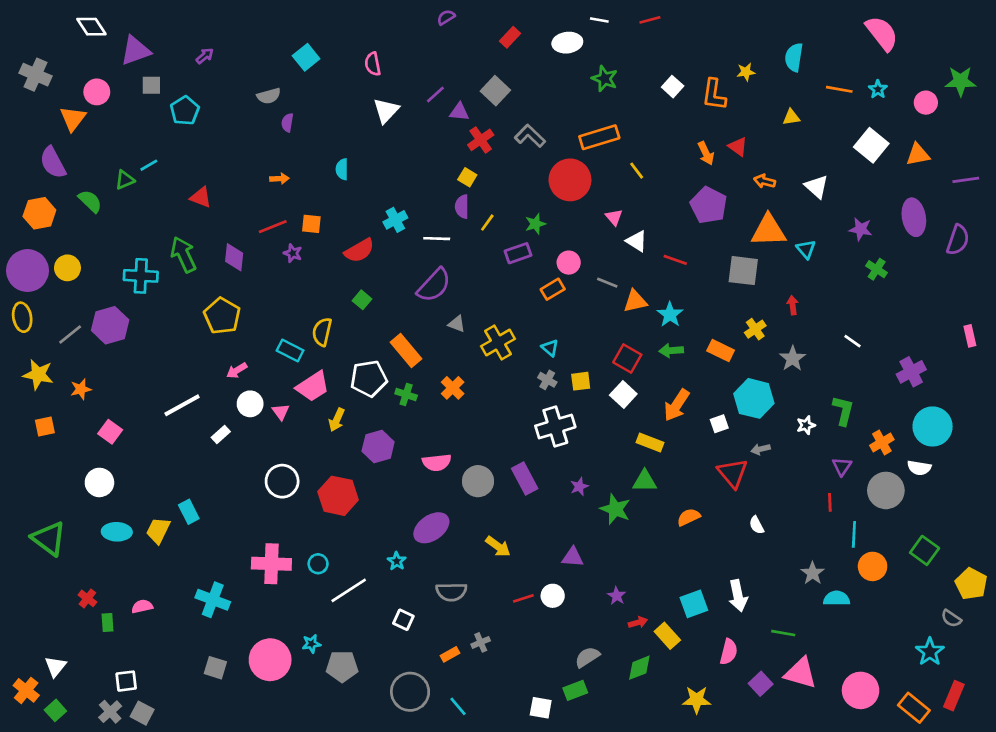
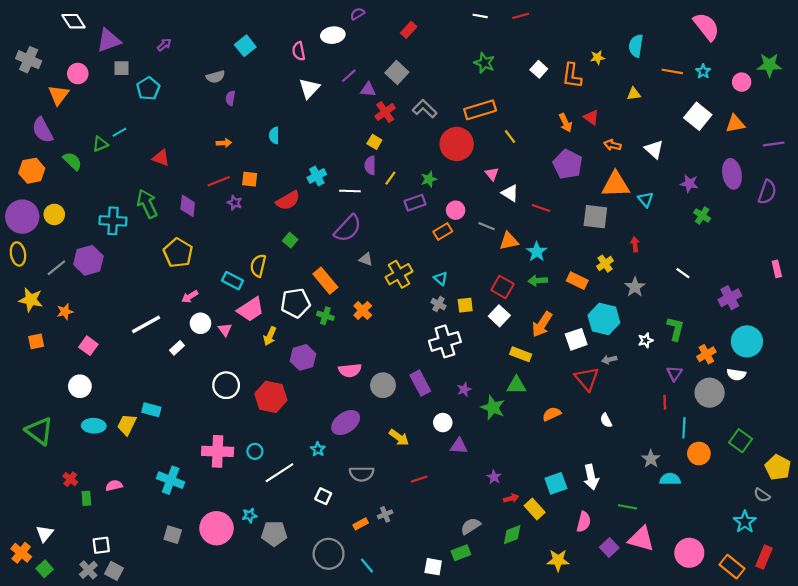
white ellipse: (567, 43) -> (333, 35), moved
white square: (719, 424) -> (576, 339), size x1.5
cyan rectangle: (189, 512) -> (151, 410), turned -48
white circle: (553, 596) -> (443, 423), moved

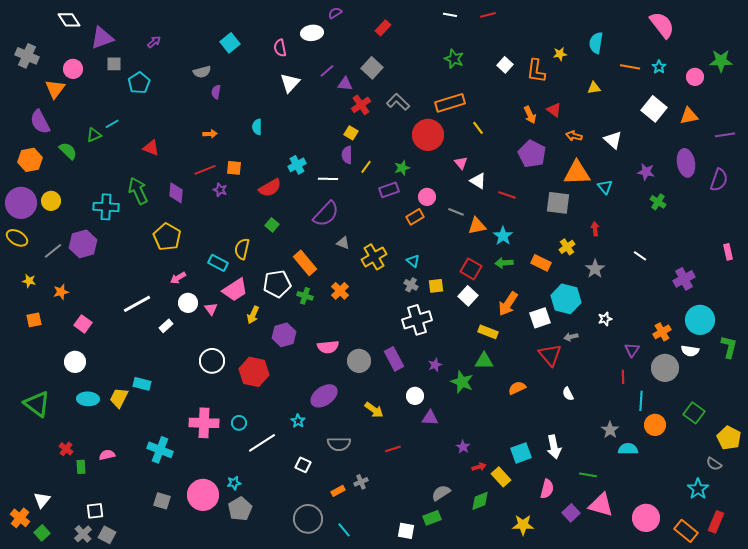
yellow ellipse: (18, 254) -> (17, 238), turned -50
yellow star: (31, 300) -> (29, 281), size x0.6
green L-shape: (675, 329) -> (729, 347), moved
gray pentagon: (274, 534) -> (240, 509), moved, turned -30

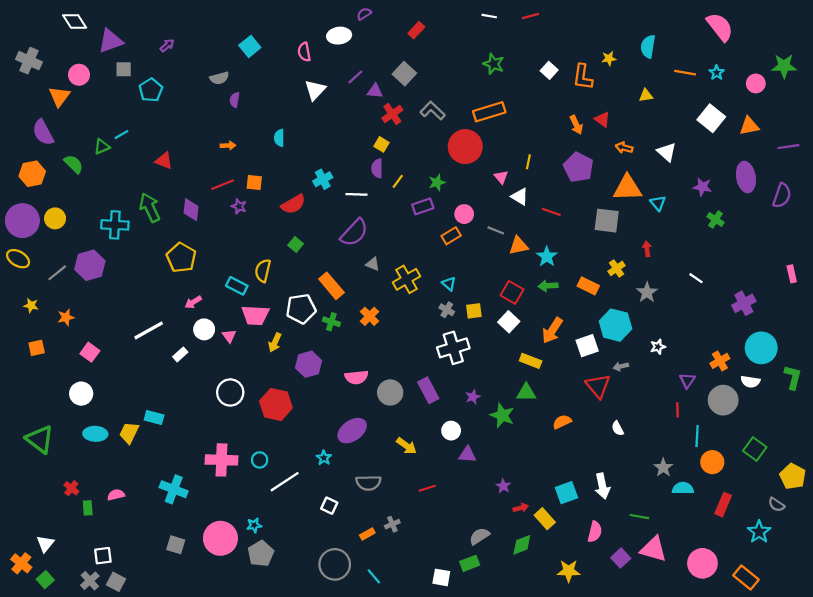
yellow line: (478, 128) -> (528, 162), moved, turned 48
pink trapezoid: (235, 290) -> (255, 315), turned 36
red rectangle: (716, 522) -> (723, 505), moved

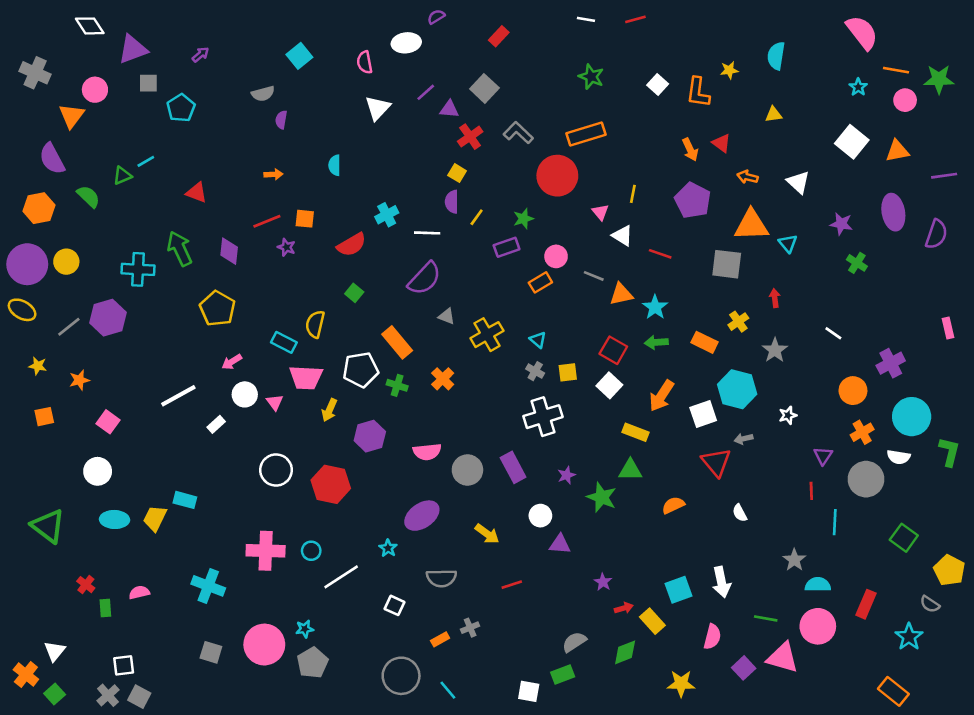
orange line: (685, 73) -> (896, 70), moved
orange circle: (712, 462) -> (853, 391), moved
pink circle: (702, 563) -> (818, 626), moved

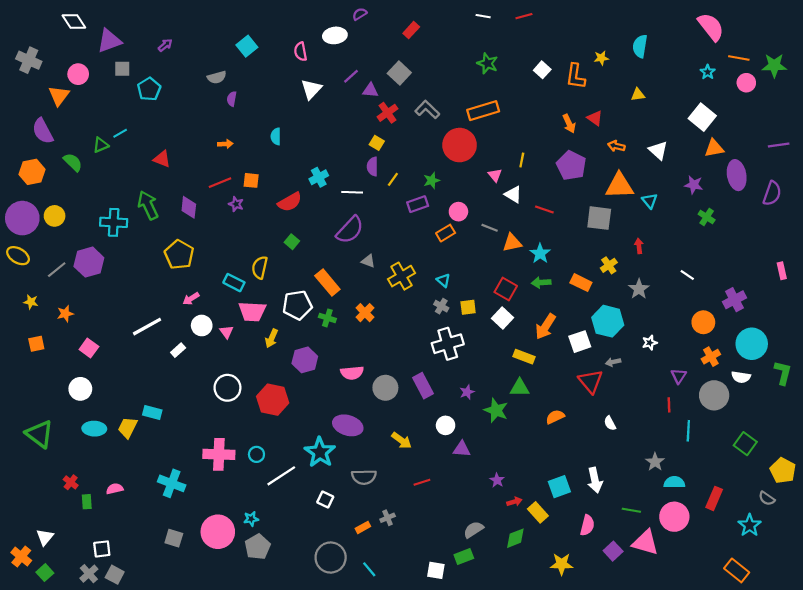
orange triangle: (897, 151) -> (714, 148), moved
purple ellipse: (422, 516) -> (348, 425), turned 52
cyan star: (388, 548) -> (320, 452), size x2.0

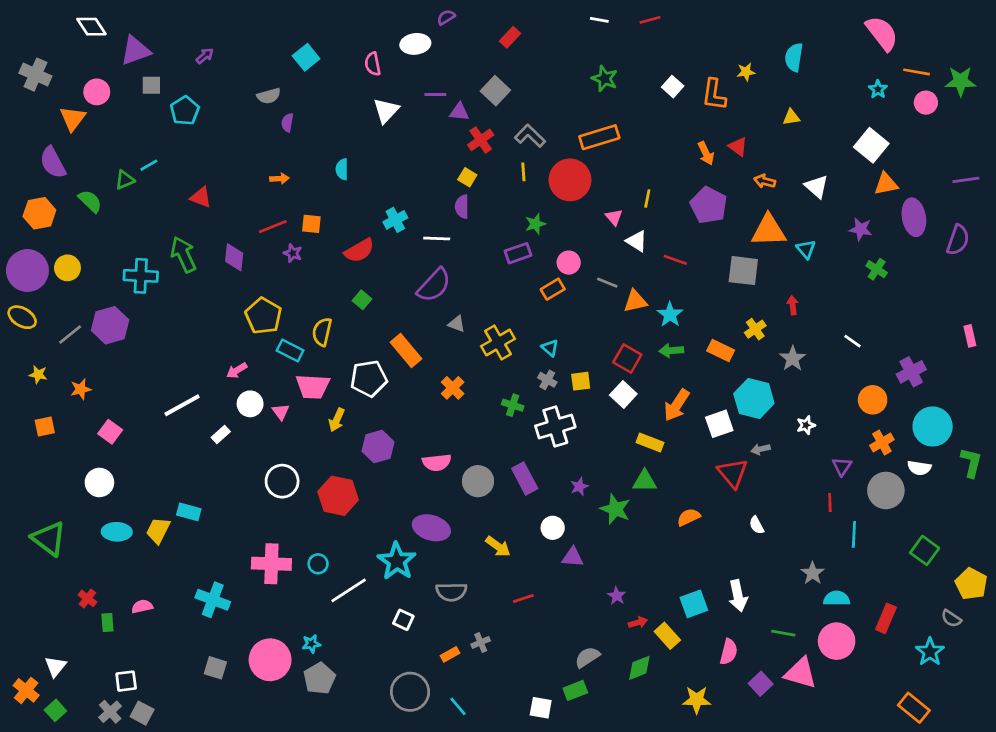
purple line: (351, 76) -> (435, 95), turned 42
yellow line: (393, 179) -> (523, 172), moved, turned -40
yellow pentagon: (179, 255) -> (263, 316), moved
green cross: (327, 318) -> (513, 405), moved

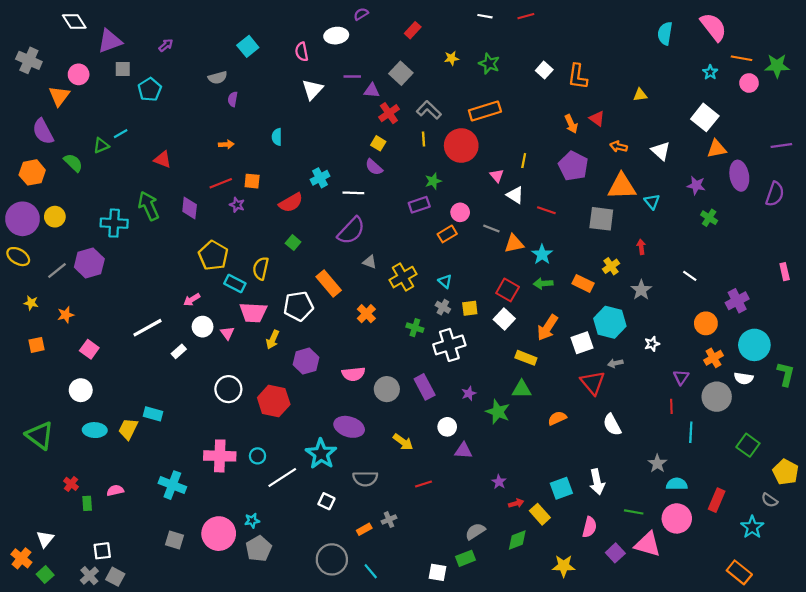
cyan semicircle: (794, 57) -> (665, 33), moved
yellow star: (746, 72) -> (452, 58), moved
purple semicircle: (462, 207) -> (374, 167), turned -48
white semicircle: (757, 525) -> (612, 425), size x1.5

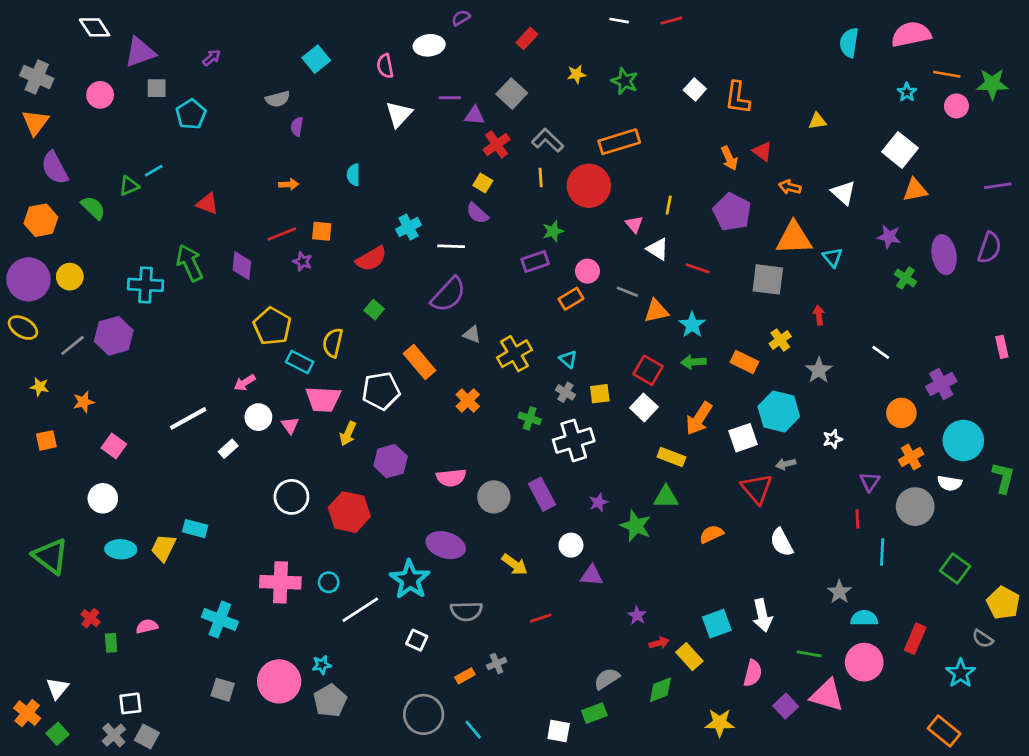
pink semicircle: (713, 27) -> (911, 34), turned -64
orange triangle: (59, 96) -> (35, 122), moved
purple ellipse: (739, 176) -> (944, 255), moved

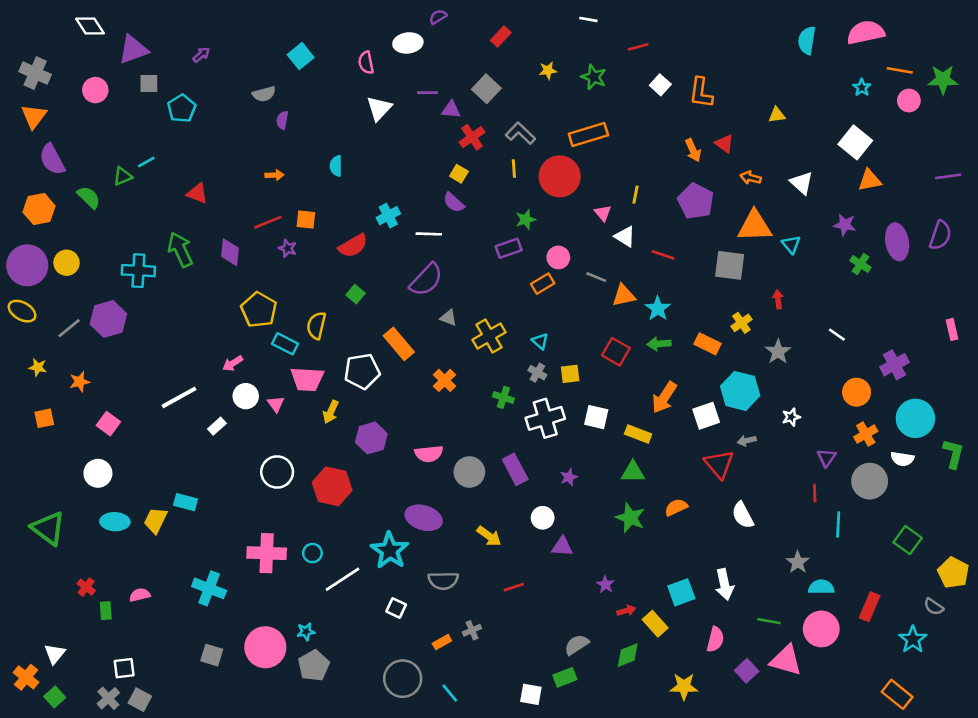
red line: (671, 21) -> (638, 47), moved
white square: (644, 407) -> (596, 417), moved, turned -30
green star: (636, 526) -> (630, 518), moved

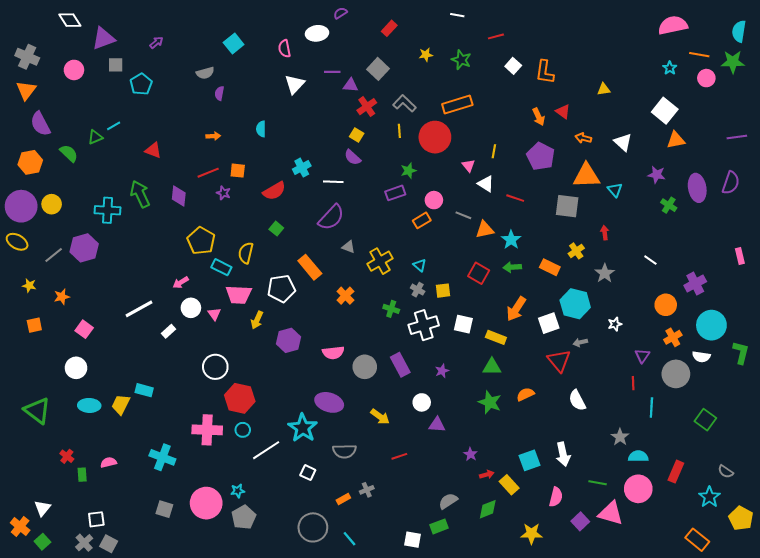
cyan semicircle: (807, 40) -> (739, 31), moved
red hexagon: (332, 486) -> (240, 398), moved
yellow pentagon: (953, 573) -> (741, 518), moved

